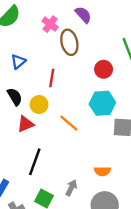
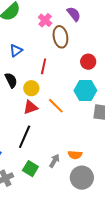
red triangle: (25, 124) -> (30, 107), moved
orange semicircle: (102, 171) -> (75, 155), moved

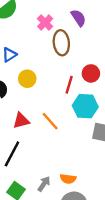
red line: (44, 66) -> (69, 85), moved
yellow circle: (31, 88) -> (27, 79), moved

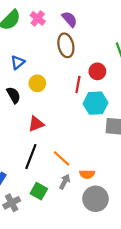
purple semicircle: (78, 18) -> (70, 19), moved
pink cross: (45, 23) -> (38, 18), moved
orange line: (50, 121) -> (62, 158), moved

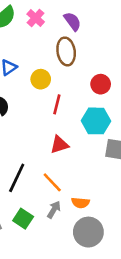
yellow circle: (37, 83) -> (41, 79), moved
red line: (78, 85) -> (57, 104), moved
red triangle: (36, 124) -> (59, 145), moved

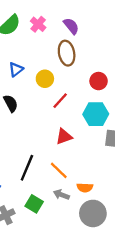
red line: (57, 104) -> (60, 101), turned 30
gray arrow: (54, 210) -> (61, 195), turned -98

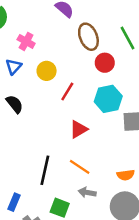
pink cross: (38, 24) -> (26, 41), moved
brown ellipse: (67, 53) -> (88, 37), moved
orange semicircle: (85, 188) -> (126, 175), moved

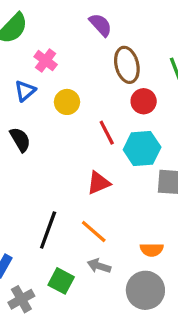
red line: (67, 91) -> (107, 133), moved, turned -66

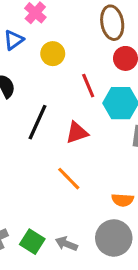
black line: (48, 230) -> (37, 122), moved
gray arrow: (99, 266) -> (66, 244), moved
green square: (61, 281) -> (32, 242), moved

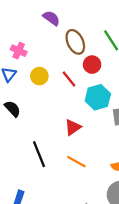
red line: (88, 86) -> (69, 79), moved
black line: (37, 122) -> (39, 154), moved, turned -30

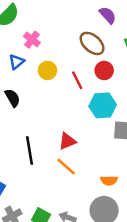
purple semicircle: (51, 18) -> (108, 15), moved
brown ellipse: (75, 42) -> (92, 43), turned -35
red triangle: (73, 127) -> (67, 141), moved

